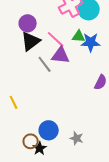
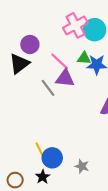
black triangle: (31, 41) -> (19, 64), moved
yellow line: (14, 102) -> (39, 149), moved
brown circle: (31, 141) -> (15, 180), moved

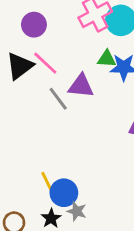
purple circle: (30, 44) -> (34, 25), moved
pink line: (60, 61) -> (45, 63), moved
gray star: (82, 166) -> (77, 211), moved

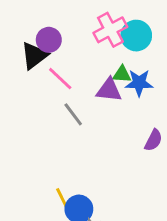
black triangle: (20, 66) -> (34, 56), moved
purple triangle: (81, 86) -> (109, 90), moved

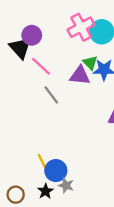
black triangle: (34, 56) -> (20, 48), turned -35
green triangle: (122, 74) -> (90, 63), turned 42

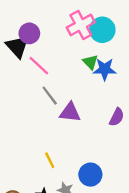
purple triangle: (80, 75) -> (70, 112), moved
yellow line: (42, 161) -> (50, 160), moved
blue circle: (56, 171) -> (90, 175), moved

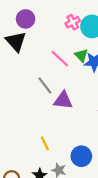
pink cross: (81, 25) -> (73, 22), size x0.6
purple circle: (29, 33) -> (26, 19), moved
pink line: (39, 66) -> (60, 59), moved

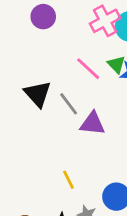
pink cross: (73, 22) -> (105, 21), size x1.5
black triangle: (16, 41) -> (38, 94), moved

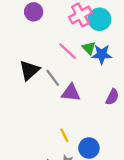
black triangle: (38, 94) -> (29, 70), turned 30
yellow line: (69, 180) -> (64, 135), moved

